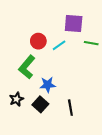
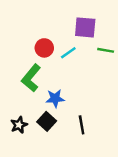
black star: (17, 99) -> (19, 125), moved

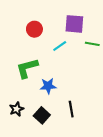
red circle: (44, 48) -> (34, 29), moved
green L-shape: (31, 78) -> (27, 68), turned 35
black square: (47, 121) -> (42, 115), moved

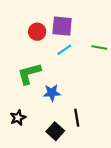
purple square: (74, 24) -> (62, 26), moved
black square: (42, 115) -> (55, 131), moved

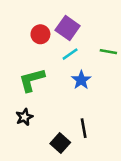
purple square: (62, 26) -> (68, 28), turned 30
blue star: (52, 93) -> (81, 80), moved, turned -30
black star: (18, 118) -> (24, 117), moved

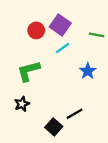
green line: (108, 52) -> (97, 35), moved
blue star: (81, 80) -> (88, 71), moved
black line: (84, 128) -> (75, 114), turned 70

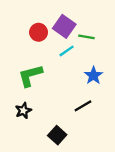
green line: (97, 35) -> (86, 37), moved
black line: (75, 114) -> (83, 106), moved

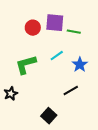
purple square: (64, 26) -> (55, 23), turned -30
cyan line: (67, 51) -> (57, 56), moved
black star: (23, 111) -> (11, 94), moved

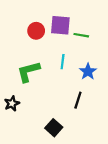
cyan line: (57, 56) -> (63, 62), turned -48
black line: (71, 91) -> (78, 100), turned -42

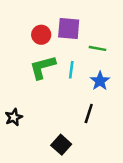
green line: (81, 35) -> (97, 48), moved
green L-shape: (28, 72) -> (42, 67), moved

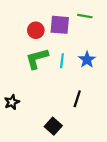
green line: (97, 48) -> (85, 16), moved
blue star: (100, 81) -> (87, 60), moved

